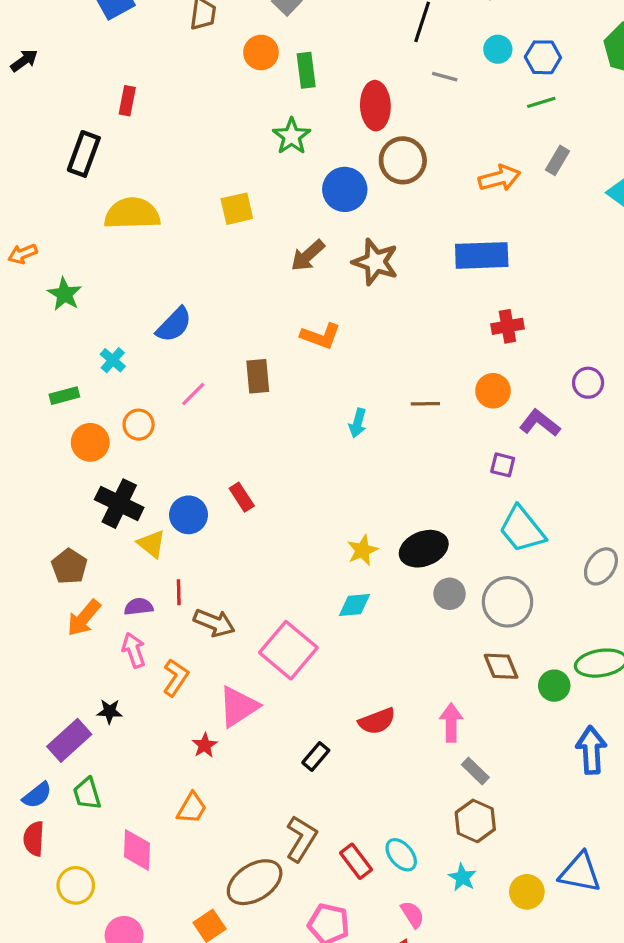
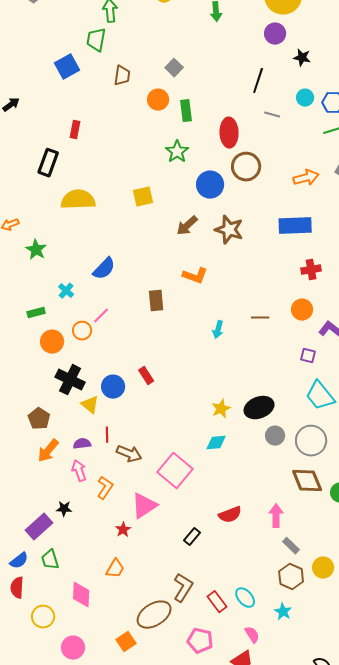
pink line: (193, 394) -> (101, 316), moved
brown diamond: (501, 666) -> (307, 481), size x1.4
yellow circle: (527, 892) -> (323, 568), moved

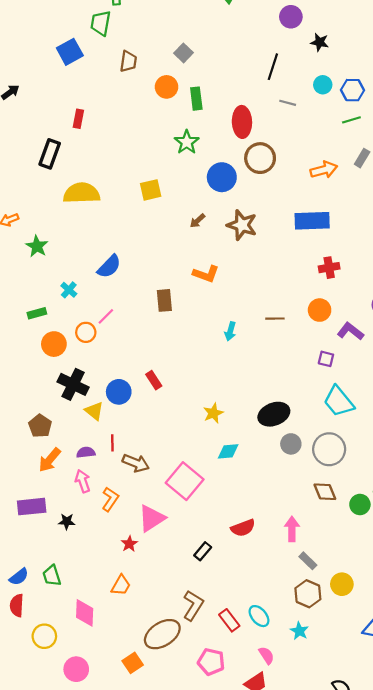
brown arrow: (187, 226) -> (197, 221), size x0.7
yellow star: (221, 409) -> (213, 413), moved
brown diamond: (307, 481) -> (325, 492), size x0.7
purple rectangle: (39, 527) -> (32, 507), moved, turned 36

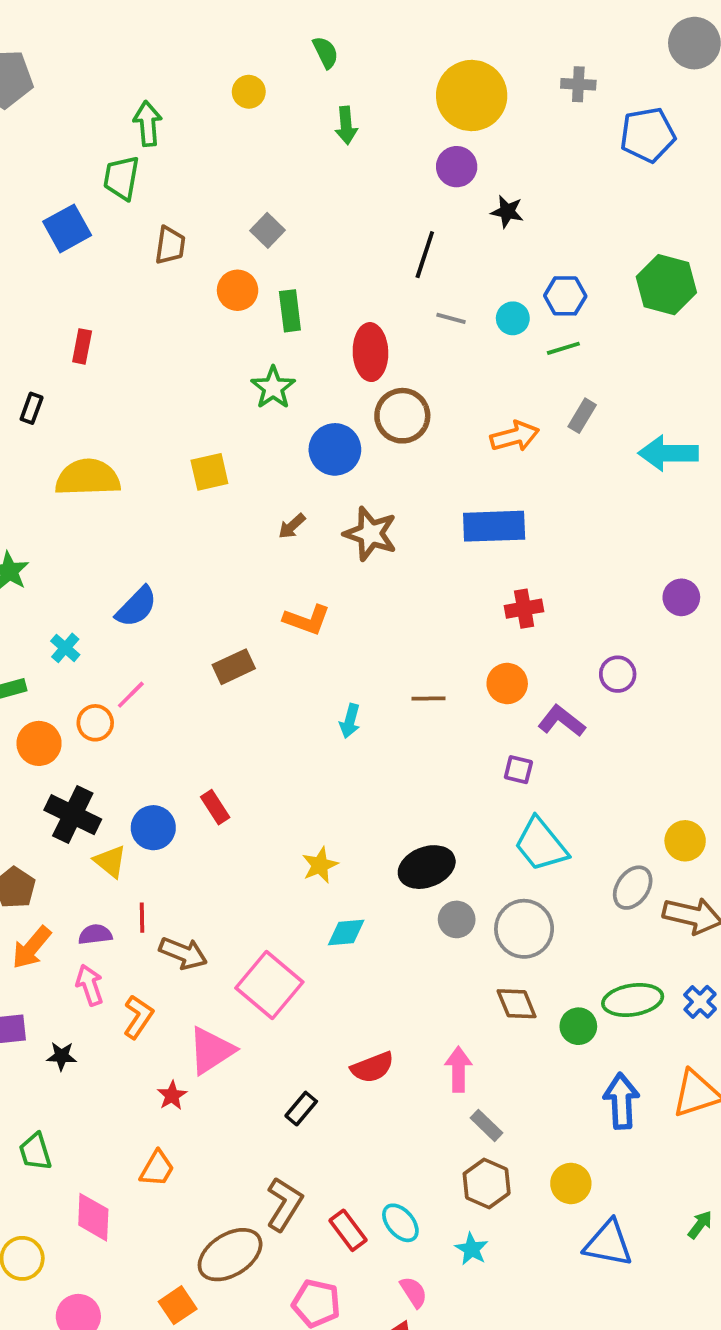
cyan circle: (323, 85) -> (513, 318), moved
black rectangle: (50, 154) -> (32, 408), size x0.6
brown rectangle: (164, 300) -> (234, 667), turned 70
yellow circle: (342, 584) -> (571, 1183), moved

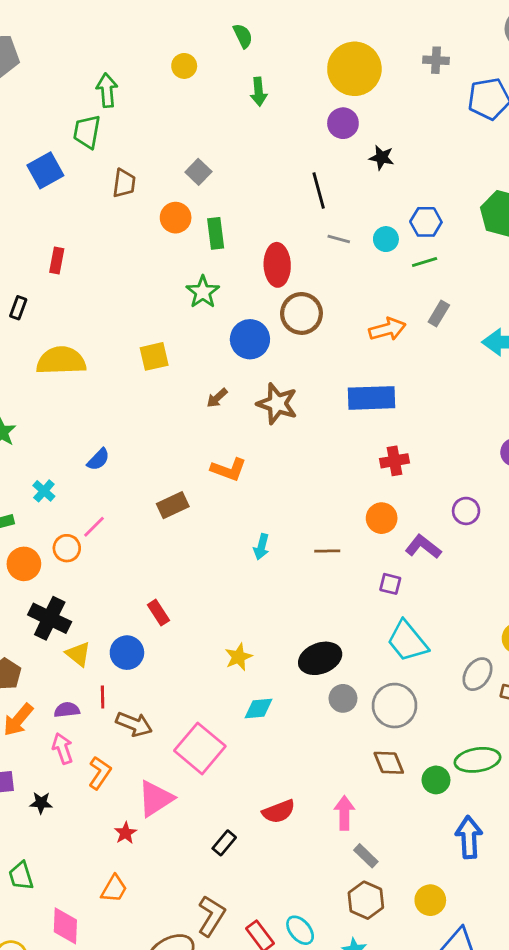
black line: (425, 255) -> (319, 190), turned -33
blue semicircle: (136, 607) -> (98, 459), size x0.7
brown line: (429, 698) -> (327, 551), moved
blue circle: (153, 828) -> (127, 653), moved

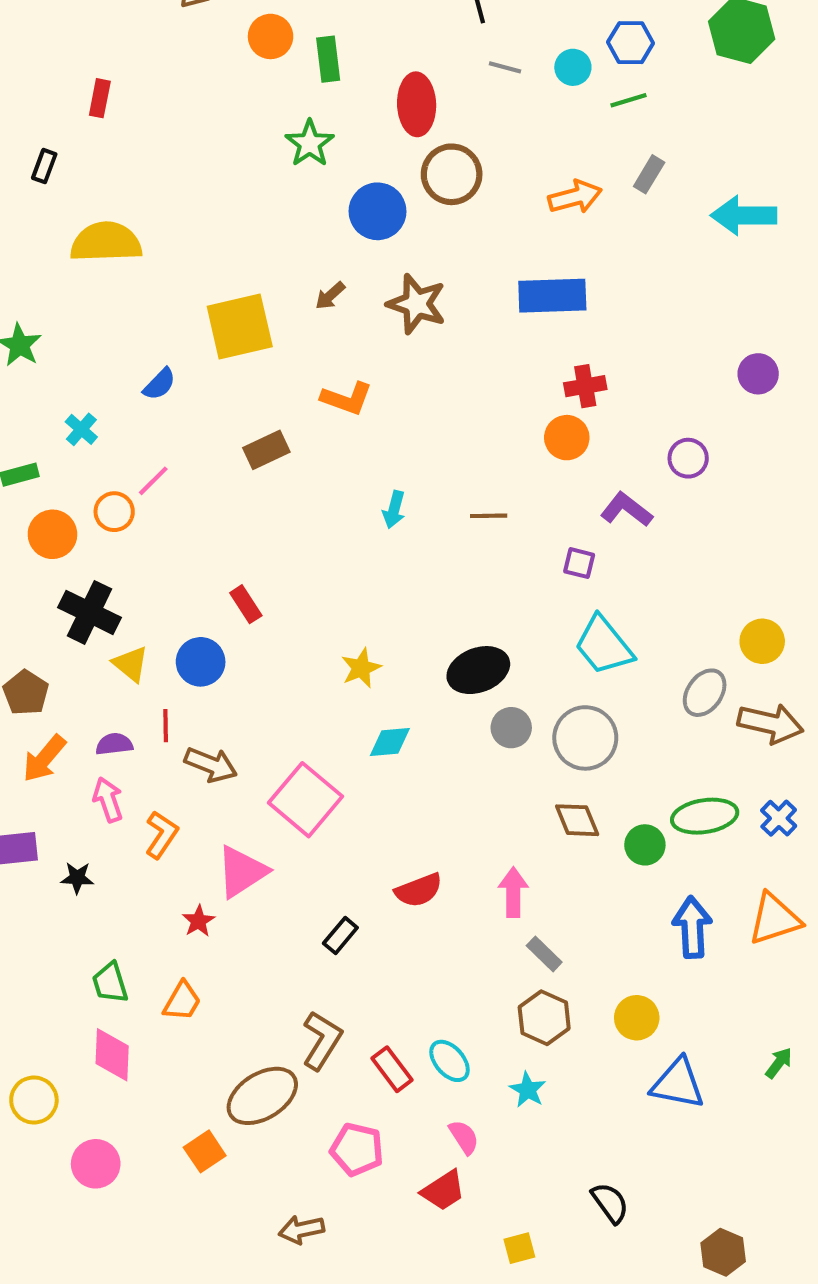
yellow square: (154, 356) -> (240, 327), moved, size x1.6
orange circle: (382, 518) -> (567, 438), moved
green trapezoid: (21, 876) -> (110, 983), moved

